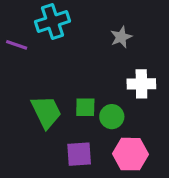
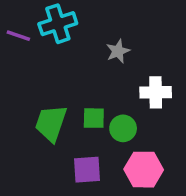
gray star: (121, 37) -> (118, 51), moved
purple line: (17, 45) -> (18, 36), moved
green trapezoid: (46, 112) -> (51, 123), turned -135

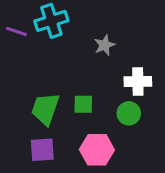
green circle: (123, 128) -> (129, 113), moved
purple square: (87, 170) -> (42, 150), moved
pink hexagon: (144, 170) -> (97, 150), moved

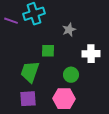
green square: (83, 104) -> (48, 51), moved
green circle: (129, 113) -> (71, 75), moved

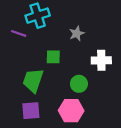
purple line: (11, 21) -> (19, 33), moved

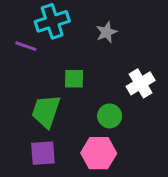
gray star: (77, 33) -> (106, 32), moved
white cross: (101, 60) -> (141, 83), turned -30

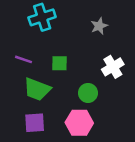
gray star: (106, 32) -> (99, 26), moved
purple line: (26, 46) -> (23, 59), moved
green trapezoid: (46, 111) -> (37, 89), turned -88

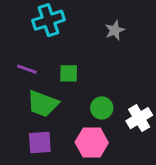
white cross: (113, 67) -> (139, 118), moved

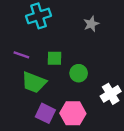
green circle: (102, 108) -> (79, 73), moved
purple square: (40, 143) -> (45, 113), moved, turned 30

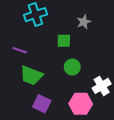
green square: (55, 58) -> (64, 41), moved
pink hexagon: (73, 113) -> (81, 104), moved

